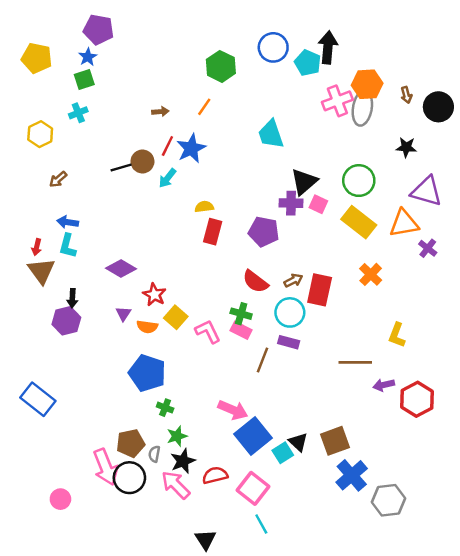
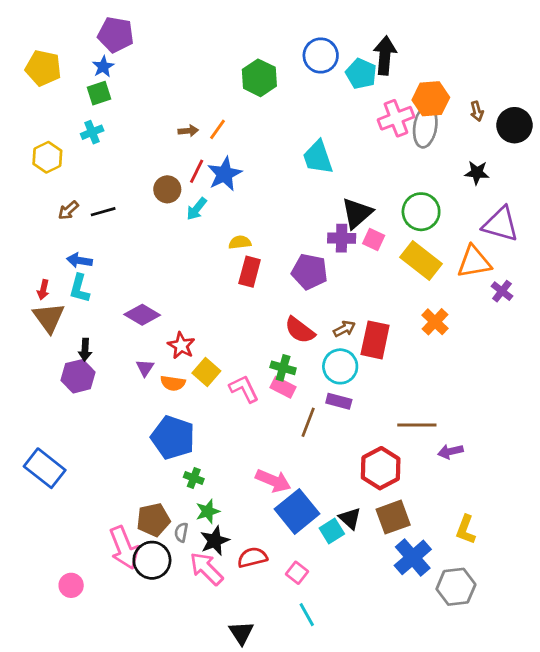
orange line: (204, 107) -> (218, 129), moved
black line: (121, 167) -> (103, 212), moved
yellow L-shape: (397, 335) -> (466, 530), moved
red hexagon: (417, 399) -> (381, 468), moved
pink square: (253, 488) -> (297, 573), size x0.6

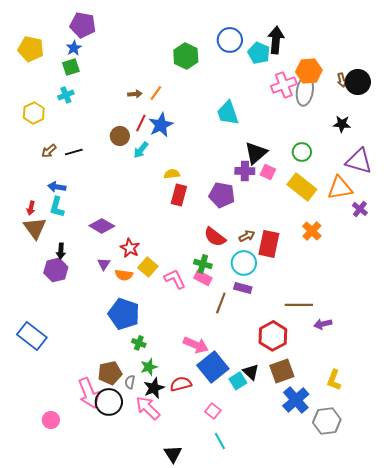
black circle: (514, 125) -> (358, 82), moved
green circle: (421, 212) -> (302, 152), size x0.7
red semicircle: (252, 557) -> (181, 384), moved

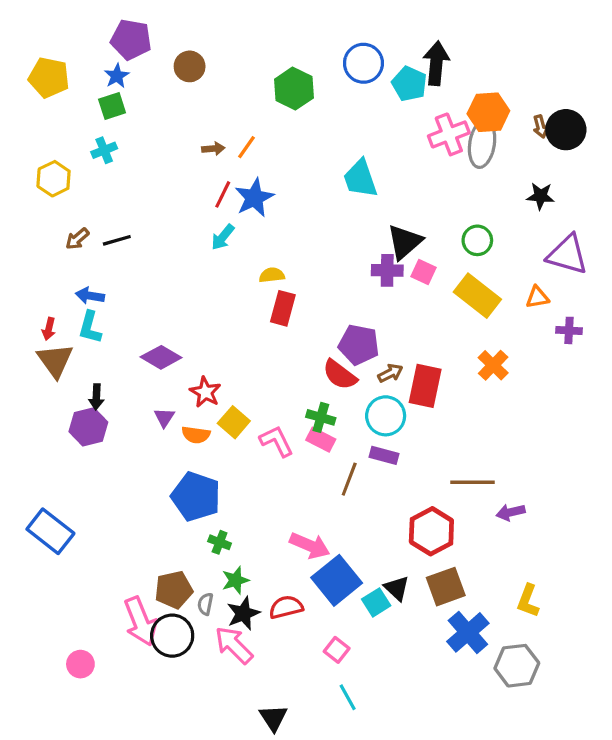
brown circle: (120, 136) -> (190, 66), moved
orange triangle: (340, 188) -> (537, 297), size x0.6
purple pentagon: (222, 195) -> (359, 345), moved
purple cross: (360, 209) -> (569, 330), turned -35

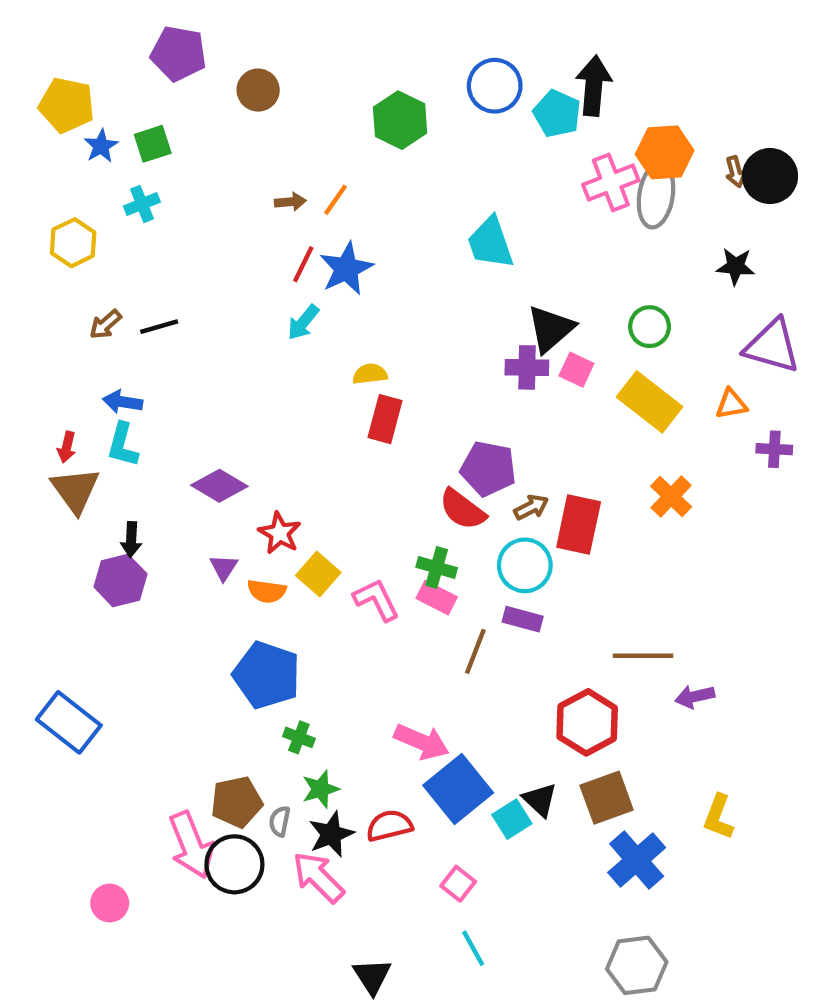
blue star: (117, 76) -> (101, 146), moved
gray hexagon: (517, 666) -> (637, 965), moved

